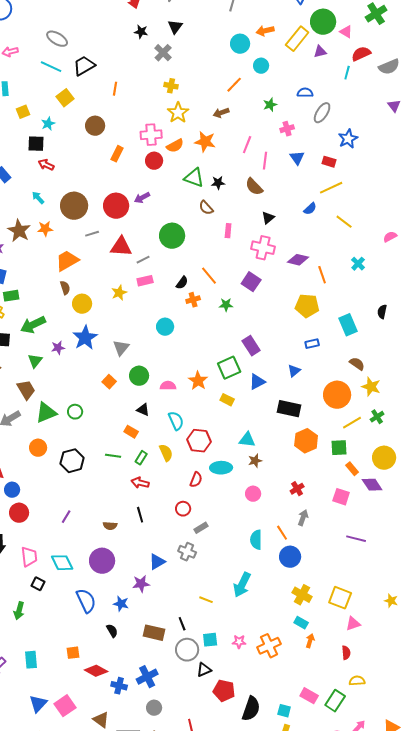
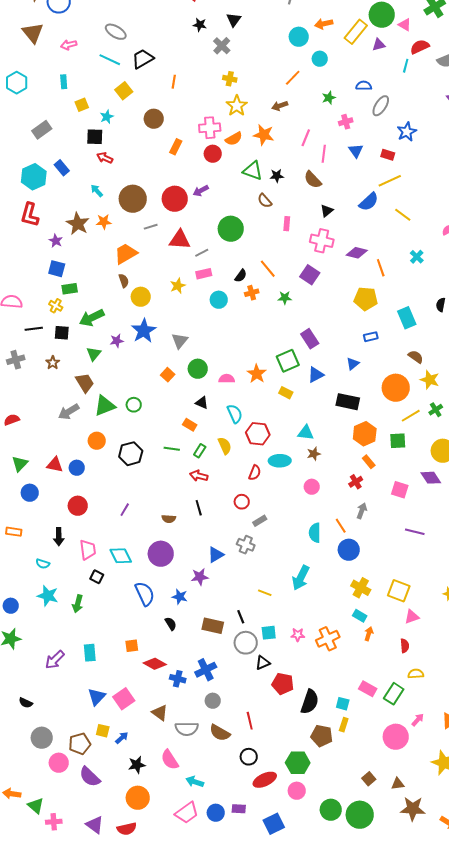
blue semicircle: (310, 209) -> (369, 202), size x1.5
cyan circle: (165, 327) -> (219, 300), moved
orange rectangle: (352, 469) -> (369, 462), moved
blue circle: (12, 490) -> (77, 468), moved

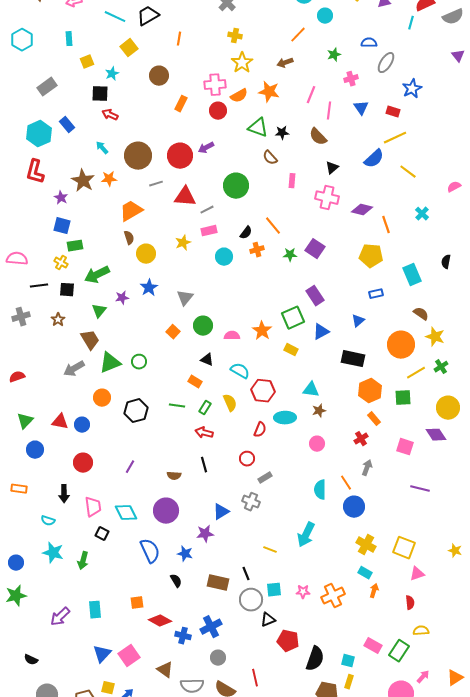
purple square: (310, 275) -> (315, 249), moved
blue star: (144, 331) -> (149, 288), size x0.7
cyan semicircle: (235, 414) -> (240, 371), turned -36

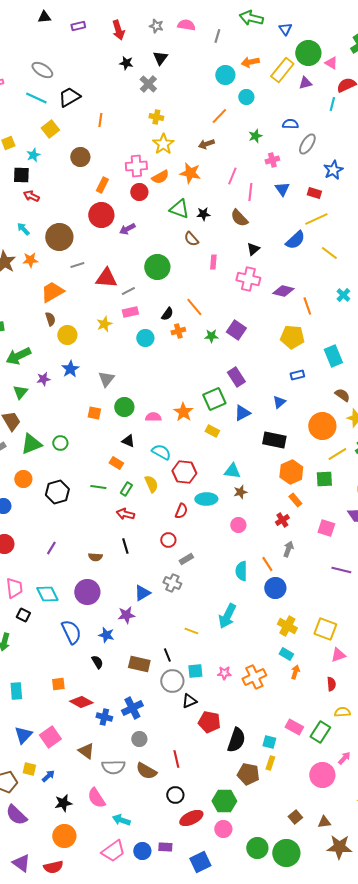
red circle: (180, 156) -> (101, 215), moved
orange square: (173, 332) -> (94, 413), turned -32

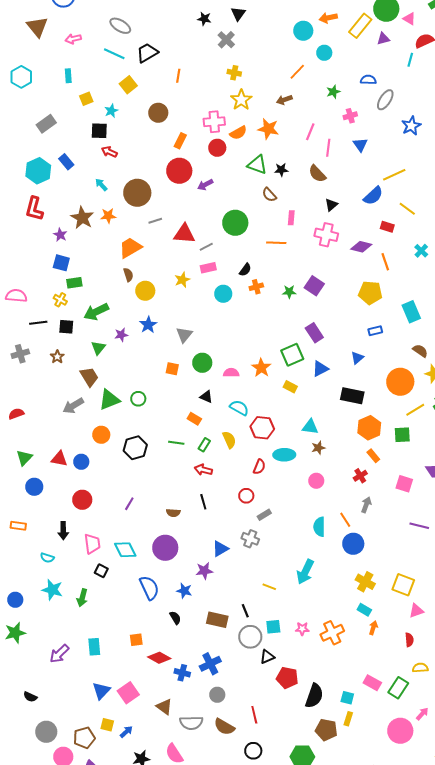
red rectangle: (314, 193) -> (387, 227), moved
orange line: (194, 307) -> (276, 243), moved, turned -48

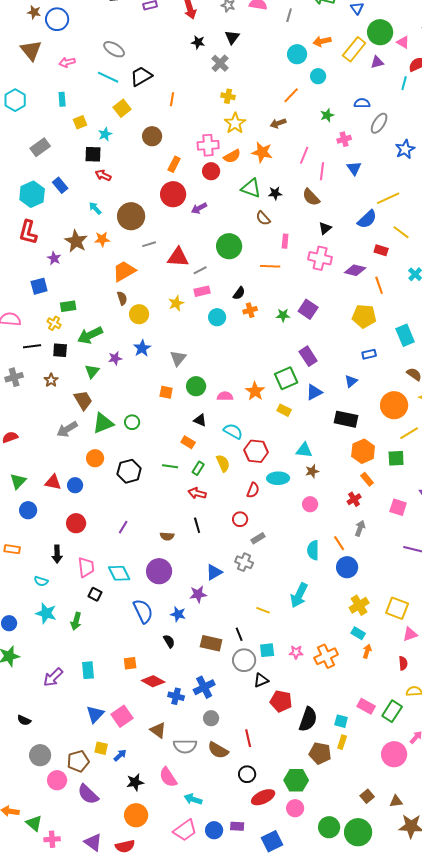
blue square: (61, 263) -> (39, 286), moved, turned -30
yellow cross: (365, 582) -> (359, 605), turned 30

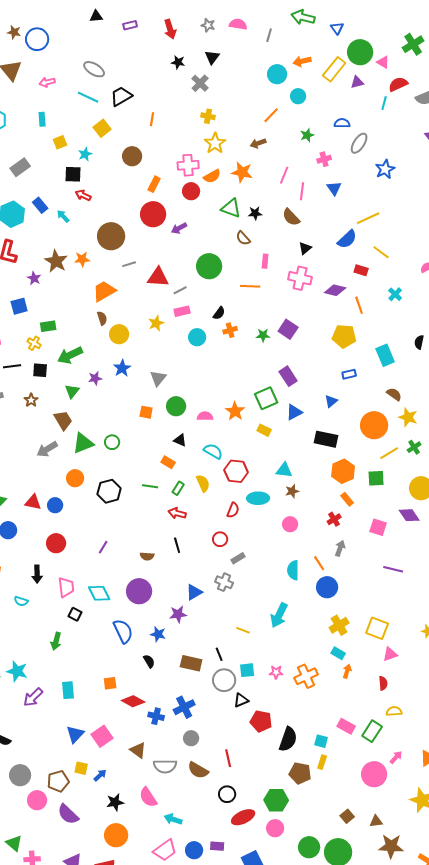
cyan arrow: (95, 208) -> (63, 216), moved
cyan star: (46, 613) -> (17, 671), moved

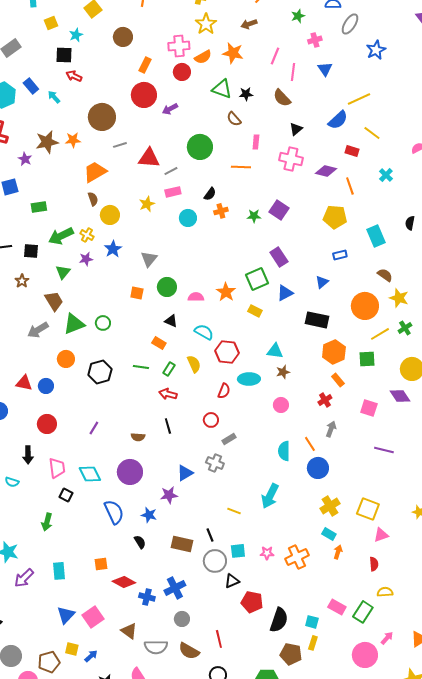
brown star: (56, 261) -> (47, 142), turned 30
yellow cross: (34, 343) -> (87, 235), moved

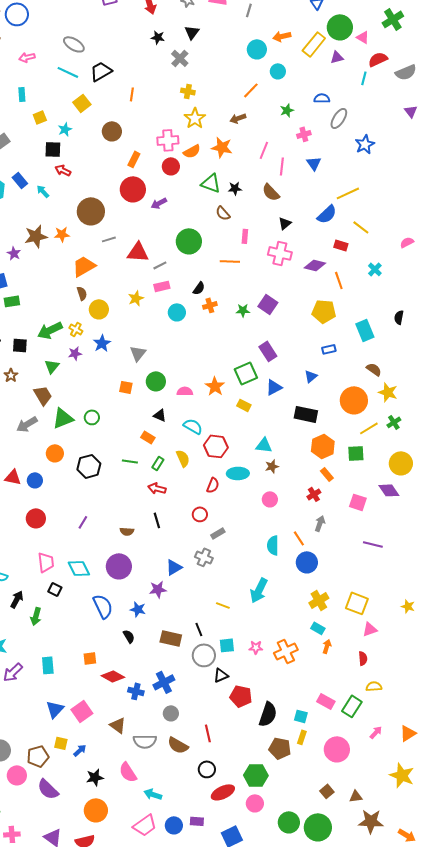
green rectangle: (39, 207) -> (12, 301), moved
black arrow: (28, 455) -> (17, 599), moved, turned -150
pink circle: (365, 655) -> (337, 749), moved

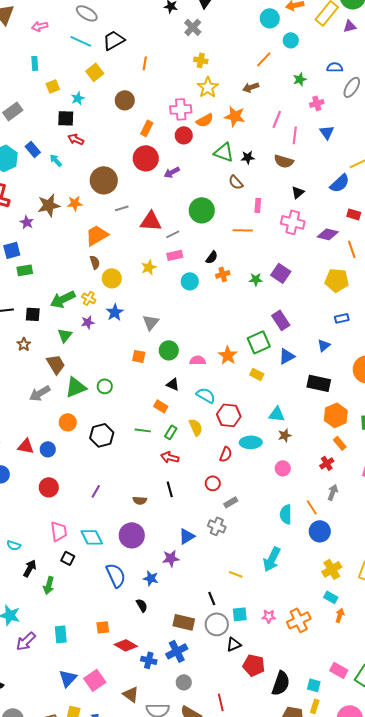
brown semicircle: (271, 192) -> (284, 161), turned -30
brown rectangle: (171, 638) -> (184, 622), moved

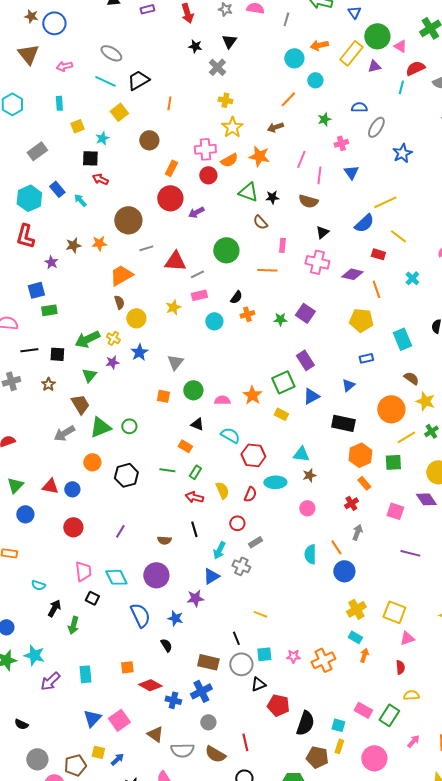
brown star: (49, 205) -> (73, 245), size x0.7
yellow semicircle: (196, 427) -> (222, 490), moved
cyan arrow: (272, 559) -> (219, 550), moved, size x0.7

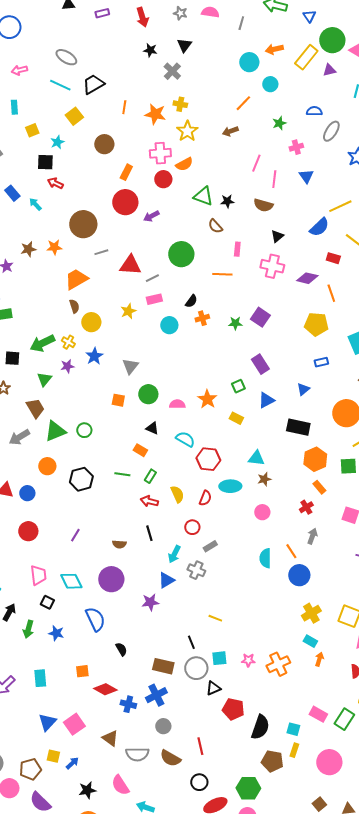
orange star: (259, 156) -> (155, 114), moved
green square: (283, 382) -> (238, 386), size x0.6
blue star: (175, 618) -> (56, 633), moved

